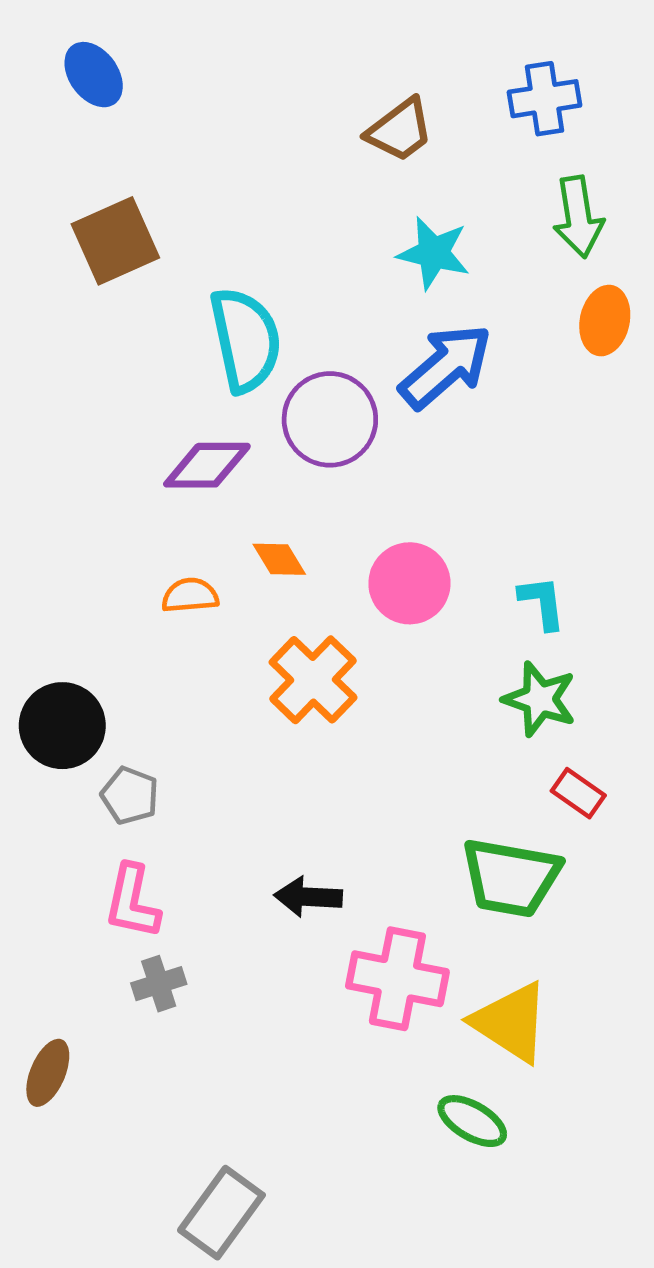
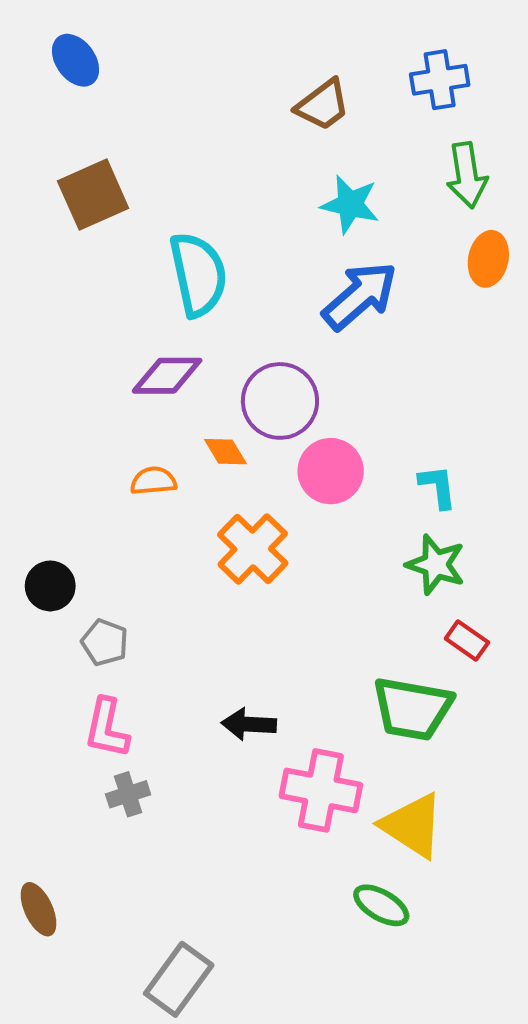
purple circle: (330, 419) -> (280, 401), moved
black circle: (62, 726) -> (50, 586), size x0.7
brown ellipse: (48, 1073) -> (39, 909), moved, turned -48

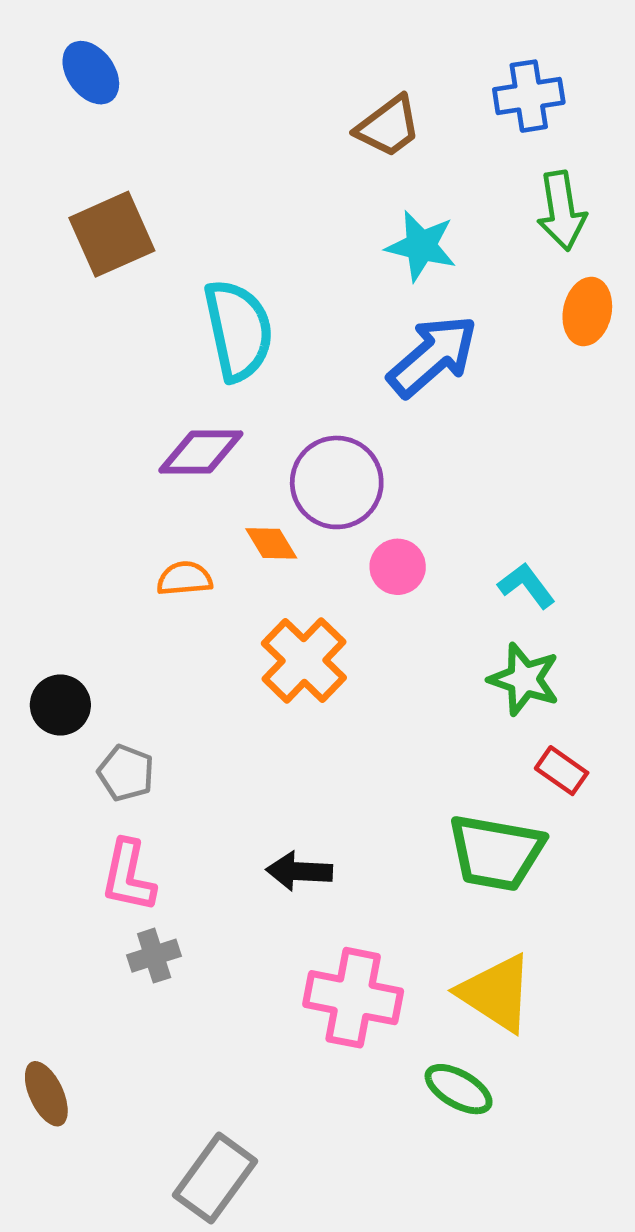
pink circle: (331, 471) -> (398, 567), size x0.7
cyan L-shape: (438, 487) -> (526, 586), turned -30
pink cross: (321, 790) -> (353, 998), moved

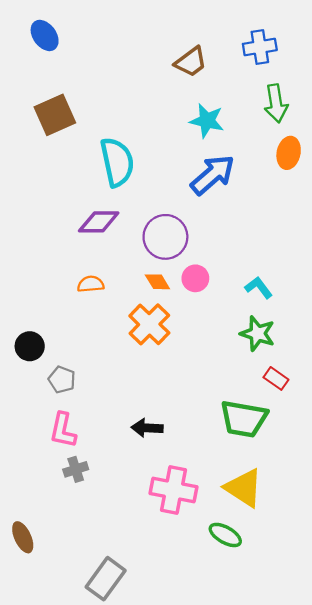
orange diamond: (271, 543) -> (157, 282), moved

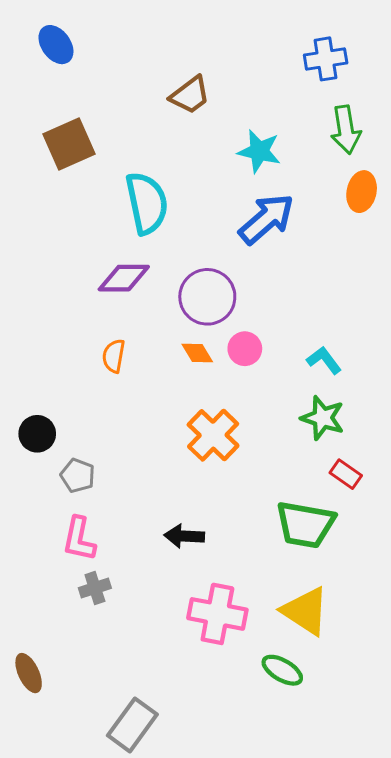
brown trapezoid: (191, 62) -> (190, 95), moved
orange semicircle: (91, 284) -> (114, 356), turned -75
orange cross: (149, 324) -> (213, 435), moved

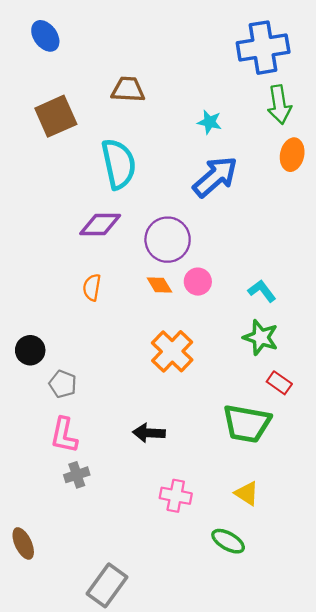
blue cross: (326, 59) -> (263, 48), size x1.5
brown trapezoid: (190, 95) -> (128, 89), moved, turned -140
cyan star: (259, 151) -> (209, 122), size x0.7
yellow triangle: (305, 611) -> (247, 493), size x0.6
pink cross: (217, 614) -> (176, 496), size x0.7

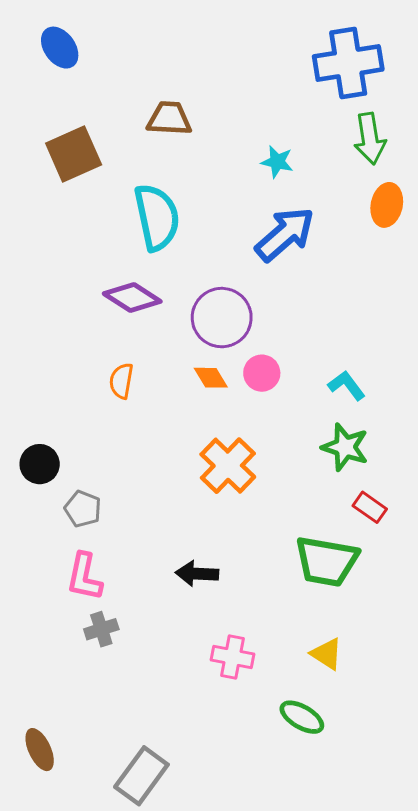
purple diamond: (100, 224) -> (132, 297), turned 33
brown ellipse: (23, 543) -> (40, 750), moved

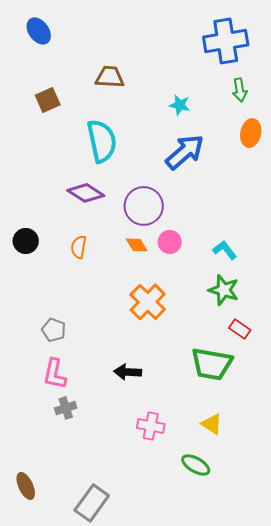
green arrow: (370, 139) -> (240, 90), size x0.7
brown square: (74, 154) -> (48, 100), size x0.7
black circle: (40, 464) -> (26, 241), moved

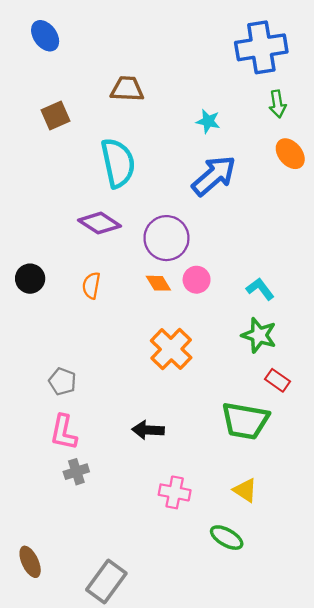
orange ellipse: (251, 133) -> (290, 154), turned -52

